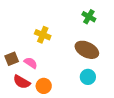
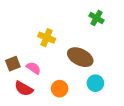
brown ellipse: (87, 50) -> (80, 57), moved
orange circle: (44, 86) -> (60, 89), moved

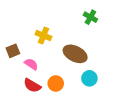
brown square: (13, 64) -> (13, 51), moved
red semicircle: (24, 89) -> (32, 86), moved

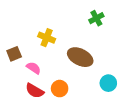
green cross: (90, 17) -> (96, 18), turned 32
cyan circle: (89, 78) -> (108, 83), moved

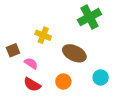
green cross: (96, 18) -> (89, 17), size x1.6
orange circle: (60, 89) -> (63, 82), moved

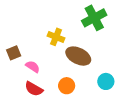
yellow cross: (43, 35) -> (56, 37), moved

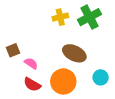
yellow cross: (56, 37) -> (60, 17), moved, turned -35
orange circle: (67, 86) -> (63, 81), size x1.6

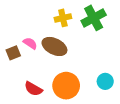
brown ellipse: (74, 53) -> (54, 46), moved
pink semicircle: (31, 63) -> (30, 43), moved

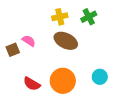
green cross: (94, 18) -> (89, 17), size x0.7
brown ellipse: (54, 46) -> (66, 41), moved

